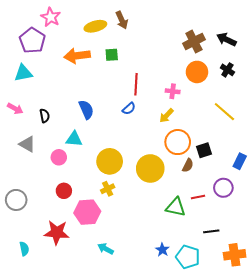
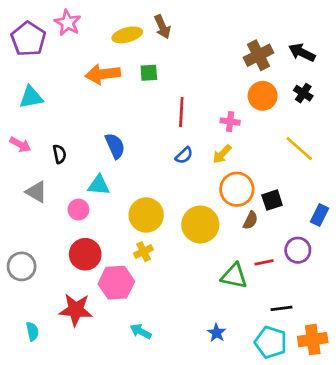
purple pentagon: (32, 40) -> (28, 39), moved
blue semicircle: (129, 109) -> (184, 155), moved
red circle: (64, 191) -> (85, 254), size x1.5
cyan pentagon: (188, 257) -> (271, 342), moved

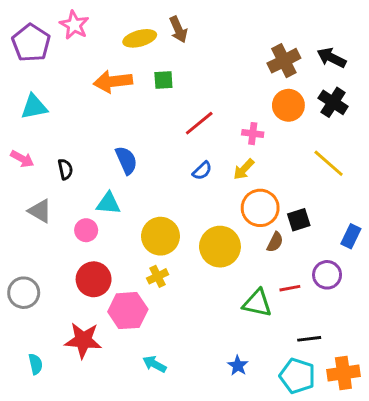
black cross: (303, 93) -> (333, 102), size x1.4
red line: (181, 112) -> (199, 123), turned 48

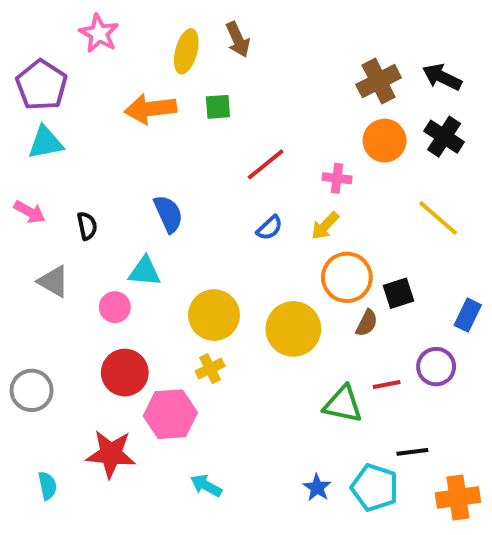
yellow ellipse: (140, 38) -> (186, 51), turned -60
purple pentagon: (31, 43) -> (41, 85), moved
cyan pentagon: (297, 376) -> (375, 488), moved

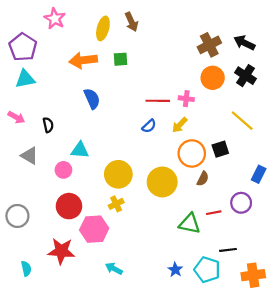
red line: (266, 164) -> (158, 101), moved, turned 40
blue semicircle: (168, 214) -> (92, 99), moved
black square: (398, 293) -> (220, 149), moved

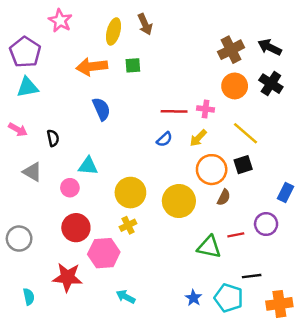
yellow line: (242, 121) -> (245, 133), moved

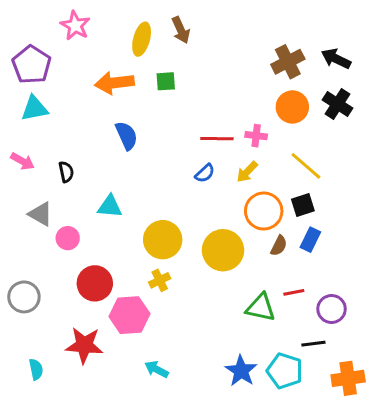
pink circle: (70, 188) -> (68, 238), moved
blue rectangle: (285, 193) -> (310, 240), moved
purple circle: (266, 224) -> (332, 309), moved
blue star: (193, 298) -> (241, 371), size x1.5

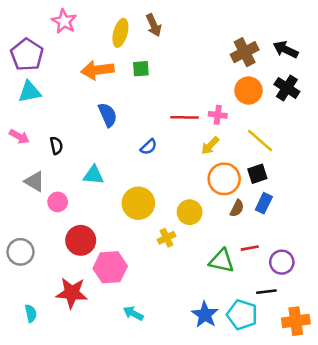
blue semicircle: (205, 173) -> (149, 147), moved
yellow circle: (223, 250) -> (190, 212), size x0.7
yellow cross: (160, 280) -> (167, 238), moved

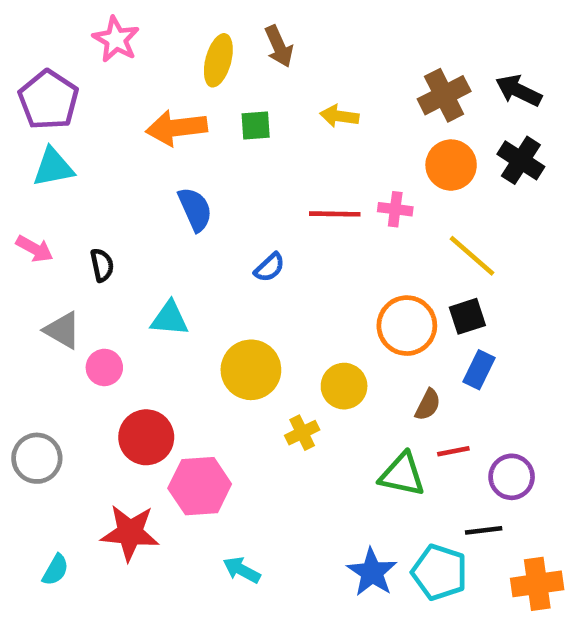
yellow arrow: (210, 146) -> (339, 116), moved, turned 54
brown semicircle: (237, 208) -> (428, 405), moved
cyan semicircle: (31, 313) -> (55, 570), turned 42

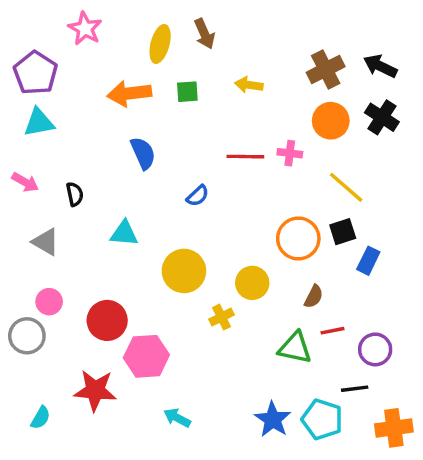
pink circle: (104, 367) -> (49, 302), moved
blue rectangle: (479, 370) -> (368, 261), moved

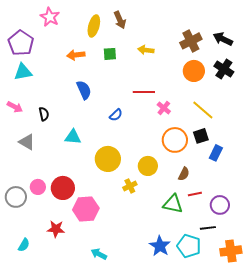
orange arrow: (129, 93) -> (76, 55), size x0.7
pink cross: (290, 153) -> (164, 108), moved, turned 32
pink circle: (49, 302) -> (38, 187), moved
red star: (95, 390) -> (56, 229), size x0.7
cyan arrow: (177, 418) -> (99, 254), moved

